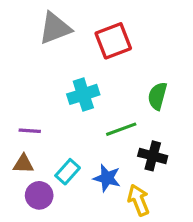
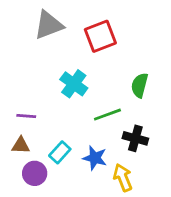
cyan cross: (83, 94) -> (74, 84), turned -36

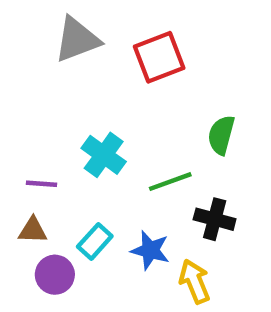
cyan cross: (74, 84) -> (104, 155), moved

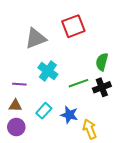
gray triangle: (77, 40) -> (36, 38), moved
black cross: (215, 219) -> (102, 87), moved, turned -36
purple circle: (55, 275) -> (16, 127), moved

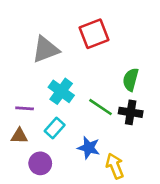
green line: (78, 83) -> (100, 107), turned 54
black cross: (102, 87) -> (131, 112), turned 30
cyan rectangle: (44, 111) -> (55, 128), moved
purple circle: (16, 127) -> (40, 163), moved

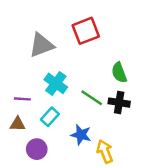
green semicircle: (131, 80) -> (119, 73), turned -36

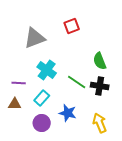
red square: (86, 31) -> (72, 26), size x0.7
purple circle: (37, 149) -> (42, 123), moved
yellow arrow: (105, 151) -> (100, 123), moved

